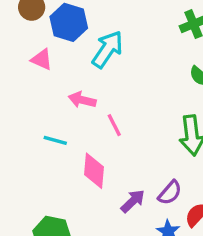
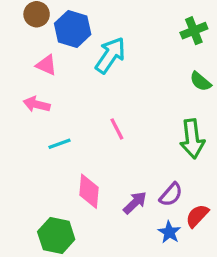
pink arrow: (82, 100) -> (37, 104), moved
cyan line: (55, 140) -> (60, 144), turned -35
pink diamond: (94, 171) -> (89, 191), moved

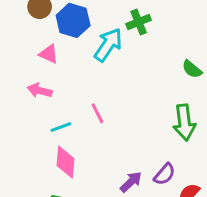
green cross: (194, 31) -> (139, 22), moved
pink line: (117, 129) -> (97, 113), moved
pink diamond: (89, 191) -> (65, 162), moved

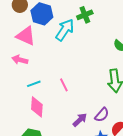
pink triangle: (49, 54) -> (26, 36), size x1.5
pink line: (97, 113) -> (64, 85), moved

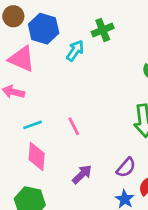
cyan arrow: (65, 30) -> (75, 51), size x0.7
purple arrow: (80, 120) -> (82, 174), moved

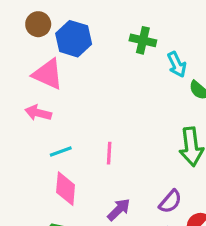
green cross: (103, 30) -> (143, 40), turned 35
cyan arrow: (75, 51) -> (177, 64), moved, turned 120
pink line: (74, 126) -> (109, 153), turned 30

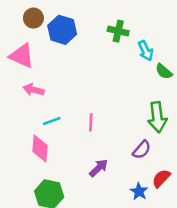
pink triangle: (48, 74) -> (22, 56), moved
pink diamond: (66, 189) -> (40, 148), moved
purple semicircle: (170, 201) -> (142, 150), moved

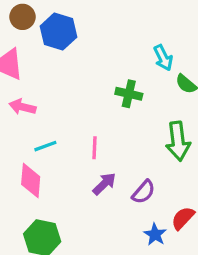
green cross: (118, 31) -> (129, 94), moved
purple semicircle: (142, 150) -> (144, 192), moved
purple arrow: (99, 168) -> (104, 184), moved

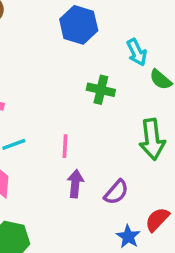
blue hexagon: (58, 32) -> (79, 25), moved
purple arrow: (104, 184) -> (75, 184), turned -40

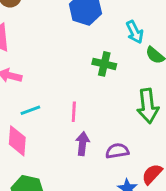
purple semicircle: (116, 192) -> (117, 151), turned -140

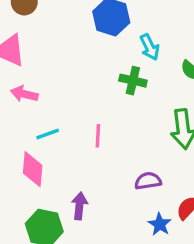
cyan arrow: (135, 32) -> (150, 47), moved
purple arrow: (82, 144) -> (79, 206), moved

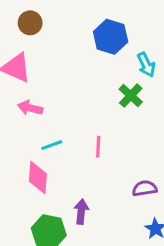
green cross: (133, 81) -> (131, 96), turned 30

